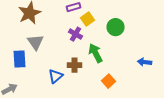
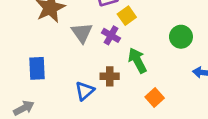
green circle: (116, 27) -> (181, 37), moved
gray triangle: (36, 42) -> (82, 33), moved

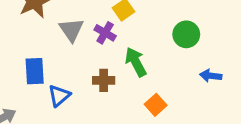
blue rectangle: (37, 68) -> (35, 71), moved
blue triangle: (85, 91) -> (59, 96), moved

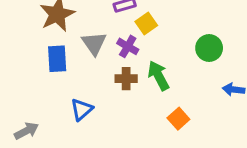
blue rectangle: (35, 71) -> (57, 59), moved
brown cross: (104, 80) -> (126, 79), moved

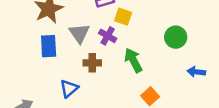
yellow square: (146, 23) -> (123, 17), turned -36
brown cross: (126, 79) -> (92, 63), moved

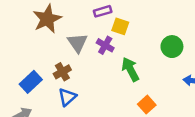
blue rectangle: (49, 46) -> (31, 82), moved, turned 50
brown cross: (92, 63) -> (62, 72), moved, turned -30

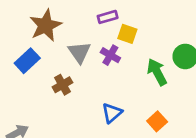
green arrow: (130, 69) -> (157, 72), moved
blue rectangle: (31, 82) -> (27, 61), moved
blue triangle: (67, 97) -> (112, 113), moved

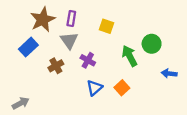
purple rectangle: (108, 17) -> (71, 18), moved, turned -64
purple cross: (110, 55) -> (88, 60), moved
orange square: (157, 121) -> (122, 88), moved

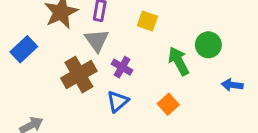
blue rectangle: (28, 47) -> (24, 49), moved
brown cross: (56, 66) -> (79, 75), size x1.6
blue triangle: (94, 88) -> (118, 101), moved

